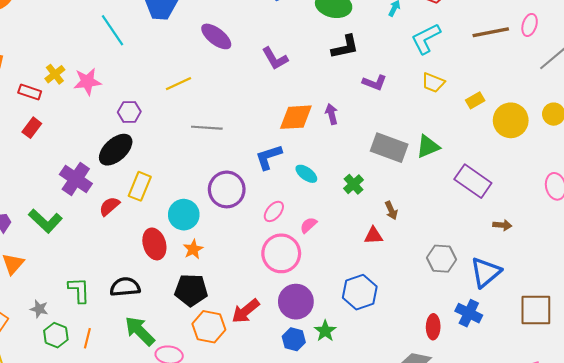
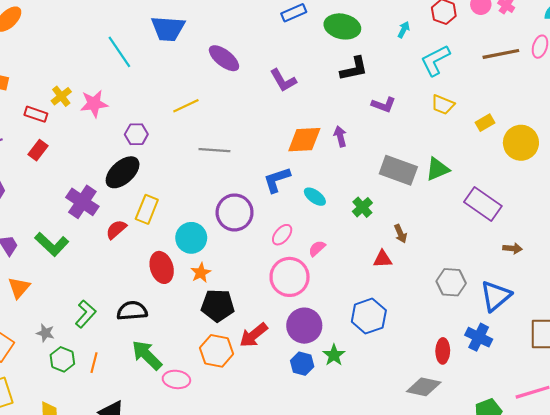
green L-shape: (79, 290) -> (86, 314), turned 44
black pentagon: (191, 290) -> (218, 305), moved

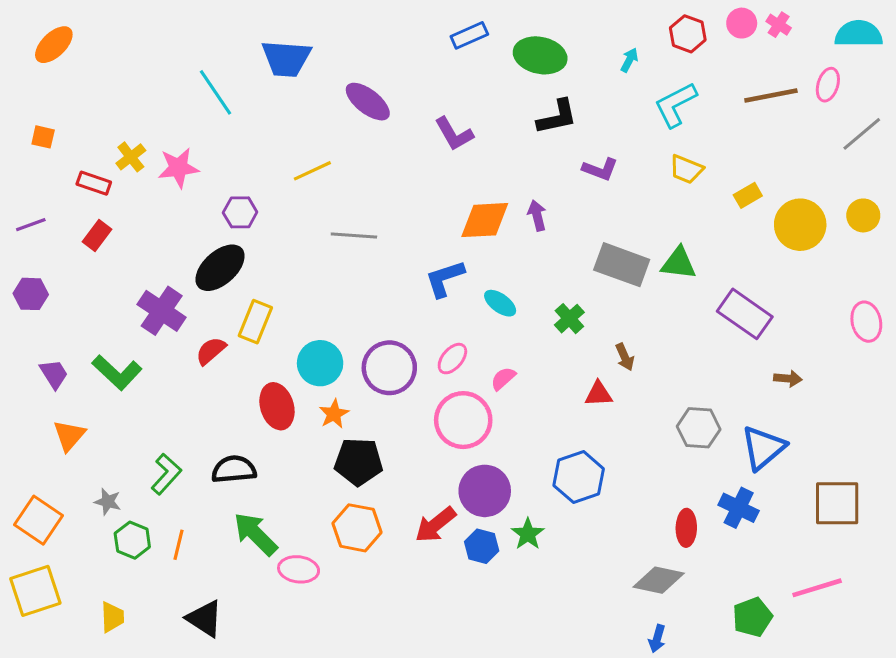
green triangle: (437, 169) -> (679, 263), turned 30
purple circle: (235, 212) -> (389, 368), moved
red arrow: (254, 335) -> (435, 525), moved

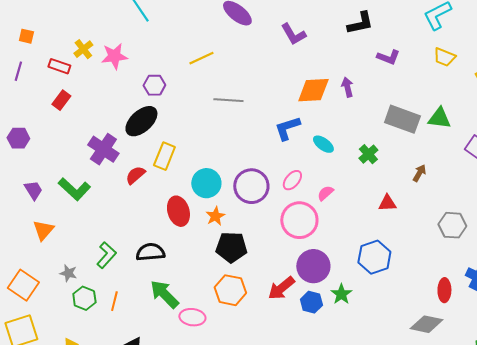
purple line: (31, 225) -> (18, 71), moved, turned -54
brown arrow: (625, 357) -> (419, 173), moved, turned -126

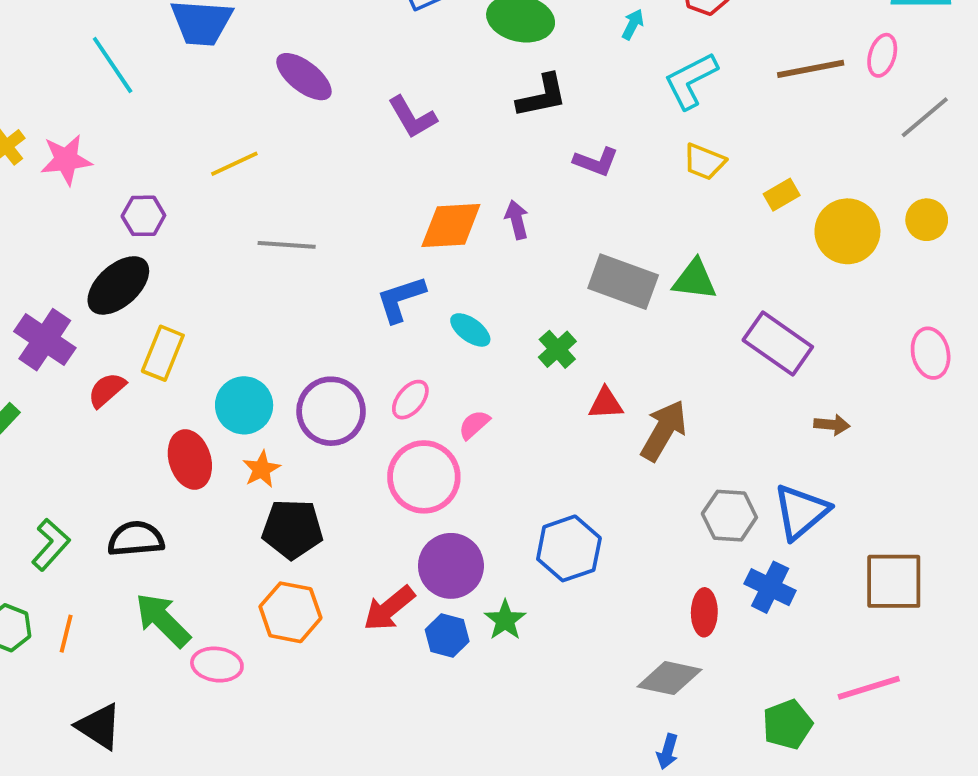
brown arrow: (419, 173) -> (664, 431), moved, size x1.8
red triangle: (387, 203) -> (606, 403), moved
gray hexagon: (452, 225) -> (729, 516), moved

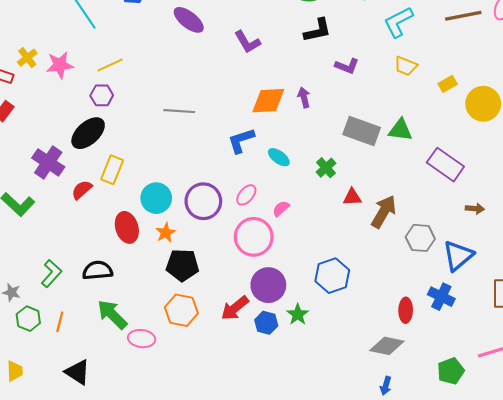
yellow line: (234, 164) -> (110, 65), moved
gray hexagon: (729, 516) -> (420, 238), moved

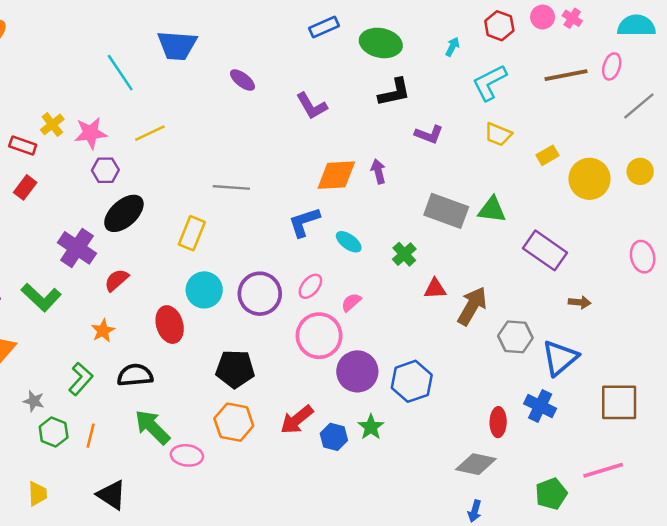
purple ellipse: (189, 20) -> (242, 80), size x0.7
purple hexagon: (102, 95) -> (105, 170), moved
yellow rectangle: (112, 170) -> (192, 233), moved
orange star: (166, 233) -> (103, 331), moved
purple circle: (268, 285) -> (357, 371), moved

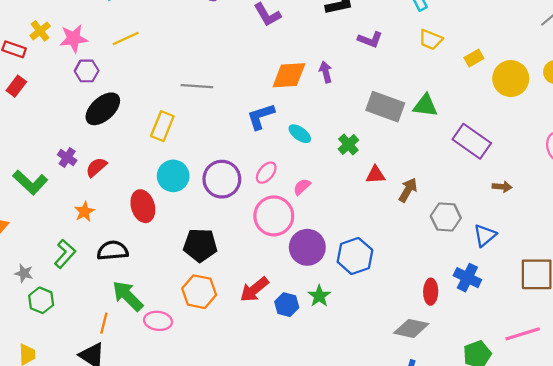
purple cross: (77, 248) -> (67, 157), moved, size x0.6
brown arrow: (472, 306) -> (408, 190), size x0.7
blue triangle: (560, 358) -> (485, 235), size x0.7
orange line: (91, 436) -> (104, 323), moved

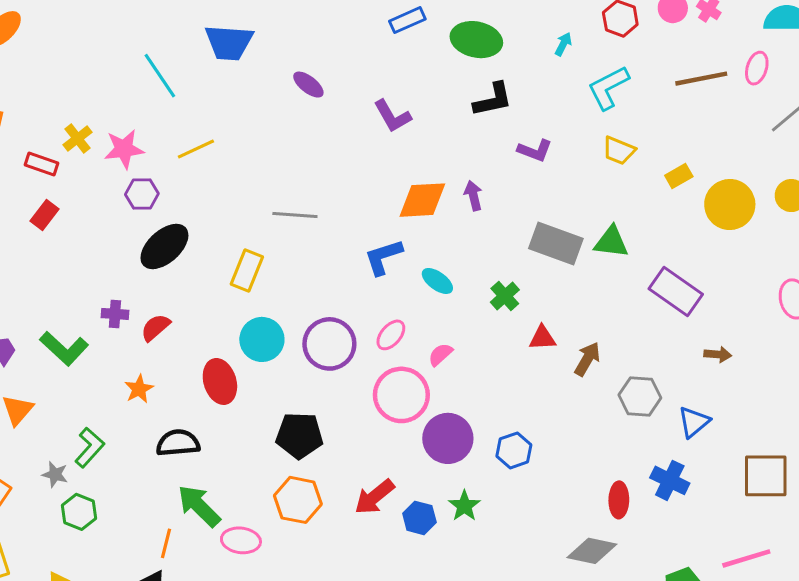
purple cross: (67, 157) -> (115, 314), turned -30
green L-shape: (65, 254) -> (89, 447), moved
blue hexagon: (355, 256) -> (514, 450), size x0.7

